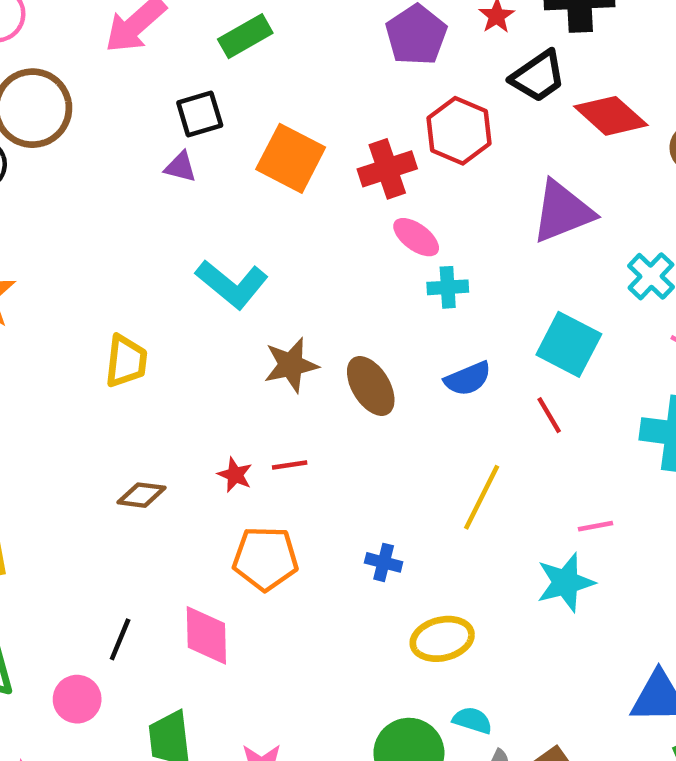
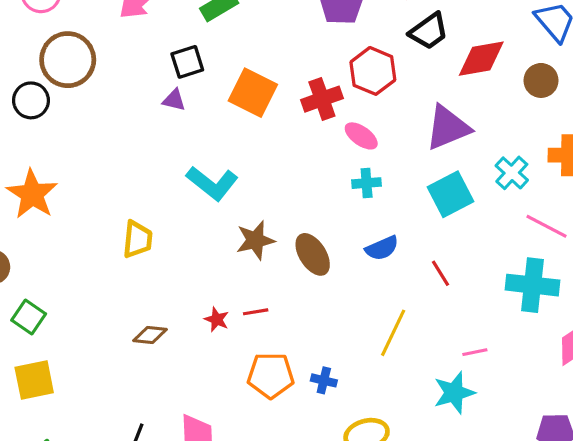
red diamond: (611, 116) -> (481, 59), turned -51
pink ellipse: (416, 237) -> (361, 136), moved
cyan square: (569, 344) -> (451, 194), moved, turned 36
orange pentagon: (265, 558) -> (271, 375), moved

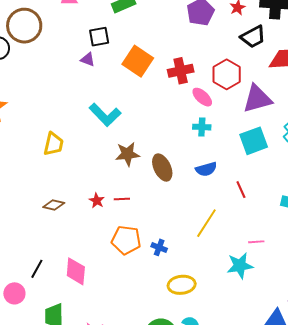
red hexagon: (373, 71) -> (227, 74), moved

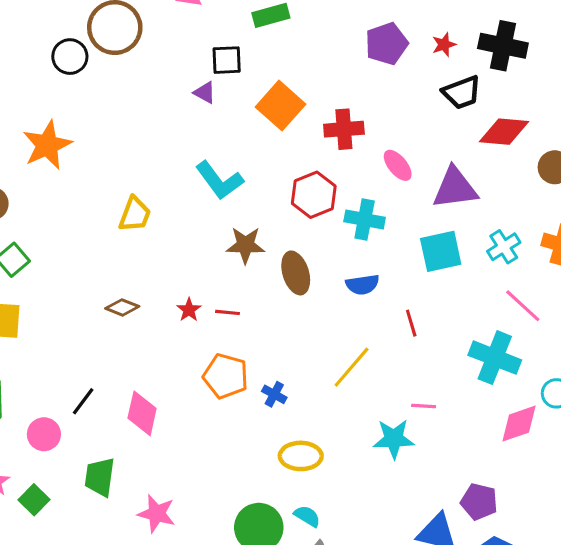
red hexagon: (227, 74) -> (314, 195), moved
pink ellipse: (202, 97) -> (398, 165), moved
cyan cross: (202, 127) -> (365, 220), size x1.4

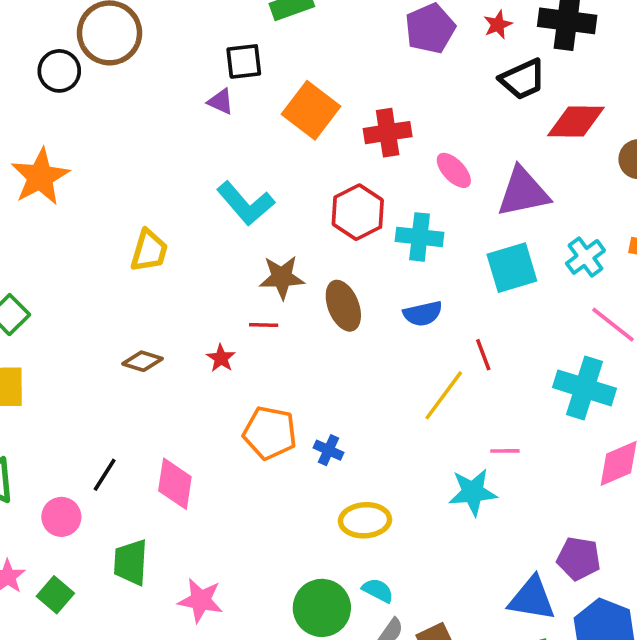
red line: (227, 312) -> (264, 325), moved
yellow line: (352, 367) -> (444, 395), moved

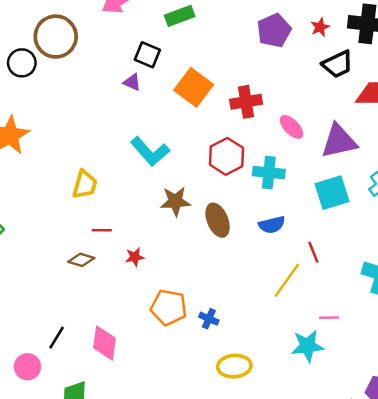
black square: (244, 61) -> (147, 55), turned 30
red line: (264, 325) -> (102, 230), moved
red star: (221, 358) -> (135, 257), turned 30

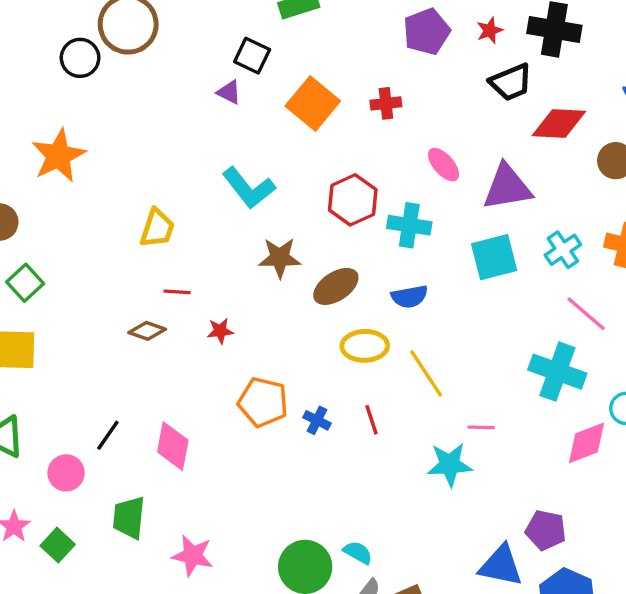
red cross: (246, 102) -> (386, 103), moved, size x0.7
brown ellipse: (218, 220) -> (336, 286), turned 76
red line: (313, 252) -> (371, 420), moved
yellow line: (287, 280) -> (426, 373), turned -72
yellow ellipse: (234, 366) -> (365, 346), moved

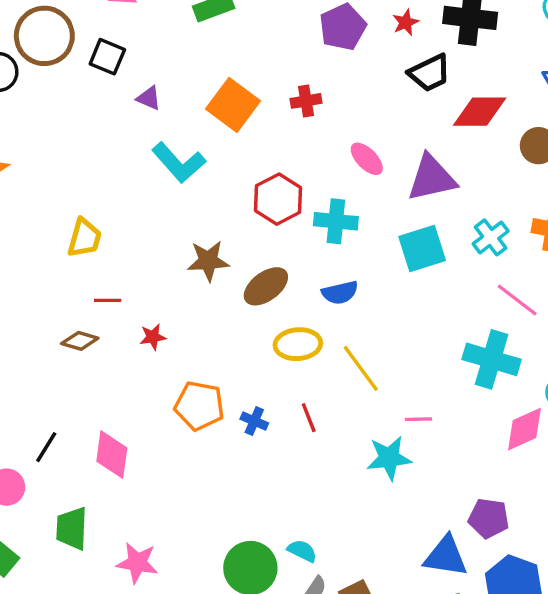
black square: (252, 56) -> (107, 57), moved
cyan L-shape: (249, 188) -> (179, 163), moved

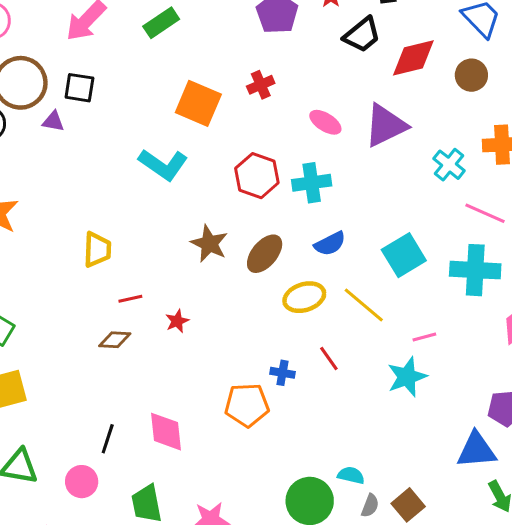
purple triangle: (149, 98) -> (53, 121), moved
cyan square: (422, 249) -> (404, 255), moved
brown star: (208, 261) -> (209, 244), turned -30
orange pentagon: (199, 406) -> (247, 405), moved

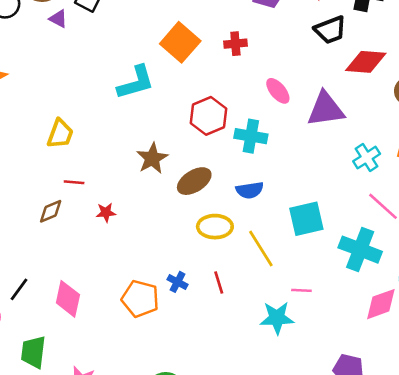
cyan L-shape: (163, 165) -> (136, 83), turned -69
brown diamond: (115, 340) -> (51, 211), turned -44

